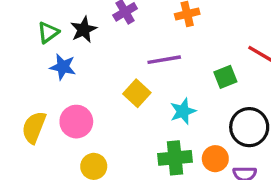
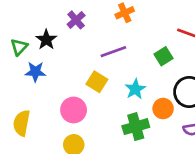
pink circle: (76, 122) -> (74, 110), moved
orange circle: (215, 159) -> (163, 109), moved

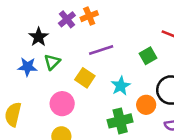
orange cross: (125, 13) -> (89, 16), moved
green triangle: (19, 47) -> (52, 62), moved

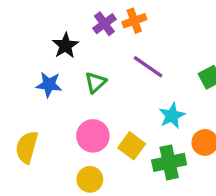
purple line: (101, 50) -> (148, 67), turned 50
green triangle: (52, 62) -> (95, 82), moved
yellow square: (85, 78) -> (132, 146), moved

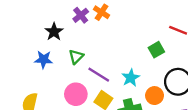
orange cross: (134, 21) -> (102, 12), turned -35
purple line: (148, 67) -> (99, 75), moved

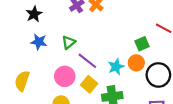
black star: (54, 32) -> (34, 14), moved
orange circle: (155, 96) -> (136, 63), moved

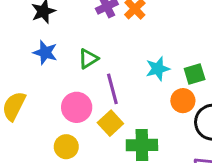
purple line: (87, 61) -> (112, 89), turned 30
cyan star: (116, 67) -> (158, 69), moved

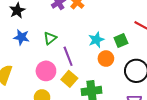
orange circle: (183, 101) -> (106, 59), moved

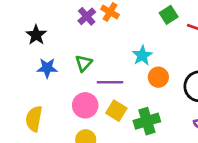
green square: (121, 41) -> (169, 15), moved
purple line: (68, 56) -> (110, 82), turned -60

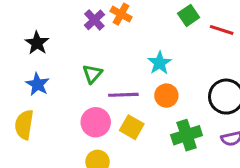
blue star: (47, 68) -> (37, 84), moved, turned 30
orange circle: (158, 77) -> (166, 96), moved
yellow semicircle: (34, 119) -> (24, 125), moved
green cross: (147, 121) -> (187, 135), moved

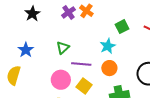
green square: (189, 15) -> (122, 27), moved
black star: (37, 43) -> (32, 14), moved

